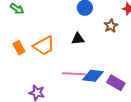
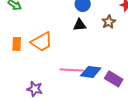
black triangle: (78, 39) -> (80, 25), moved
orange rectangle: (19, 48) -> (17, 44), turned 32

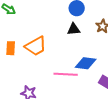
blue diamond: (91, 72) -> (86, 63), moved

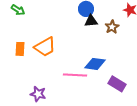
black triangle: (74, 29) -> (91, 21), moved

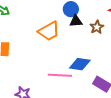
orange trapezoid: (45, 47) -> (49, 31), moved

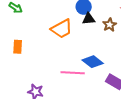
blue diamond: (80, 64) -> (93, 62), turned 30

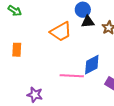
blue diamond: (93, 62) -> (92, 65), turned -65

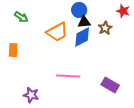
green arrow: (15, 11) -> (21, 17), moved
blue diamond: (92, 65) -> (82, 37), moved

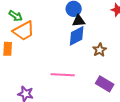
brown star: (105, 28) -> (100, 50), moved
orange trapezoid: (57, 32) -> (24, 31), moved

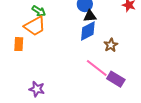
green arrow: (16, 16) -> (39, 11), moved
pink line: (63, 75) -> (97, 68), moved, turned 35

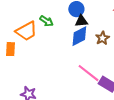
green arrow: (39, 11) -> (46, 21), moved
brown star: (111, 45) -> (102, 38), moved

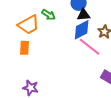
orange rectangle: (10, 49) -> (25, 48), moved
pink line: (88, 73) -> (90, 47), moved

